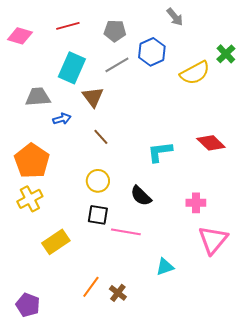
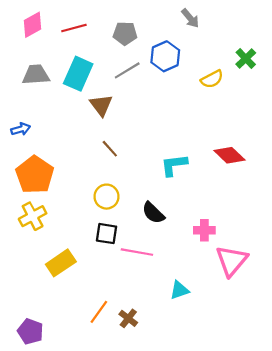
pink diamond: (20, 36) -> (33, 25), moved, turned -45
yellow semicircle: (195, 73) -> (212, 79), size x0.7
gray trapezoid: (38, 97) -> (36, 75), moved
blue arrow: (62, 119) -> (21, 129), moved
pink cross: (196, 203) -> (204, 230), moved

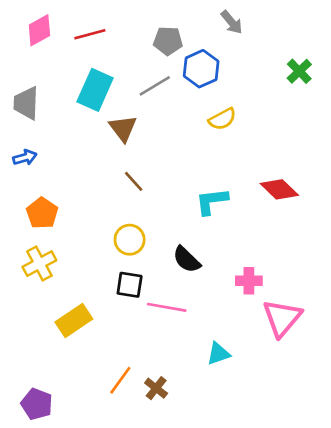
gray pentagon: (125, 33) -> (168, 41), moved
gray trapezoid: (36, 75) -> (26, 103), moved, turned -84
yellow semicircle: (212, 79) -> (222, 119), moved
orange pentagon: (35, 175) -> (42, 213), size x0.7

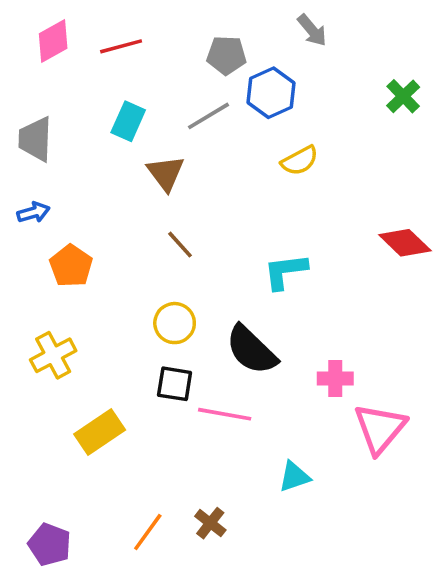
cyan rectangle: (95, 90) -> (128, 121), size x0.7
red diamond: (279, 189) -> (405, 243), moved
orange pentagon: (42, 213) -> (71, 266), moved
black semicircle: (187, 260) -> (251, 350), size x1.4
orange line: (120, 380) -> (148, 532), moved

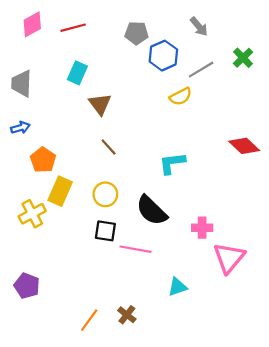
gray arrow: (312, 30) -> (199, 27), moved
gray line: (209, 116) -> (201, 70), moved
yellow rectangle: (100, 432) -> (60, 191), moved, turned -32
purple pentagon: (50, 545) -> (27, 286), moved

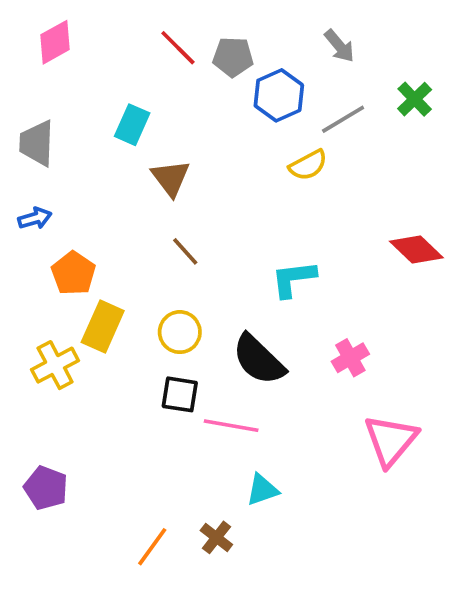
red line: (73, 28) -> (178, 48), moved, turned 60
pink cross: (202, 228) -> (350, 358), moved, turned -30
cyan triangle: (177, 287) -> (262, 490), moved

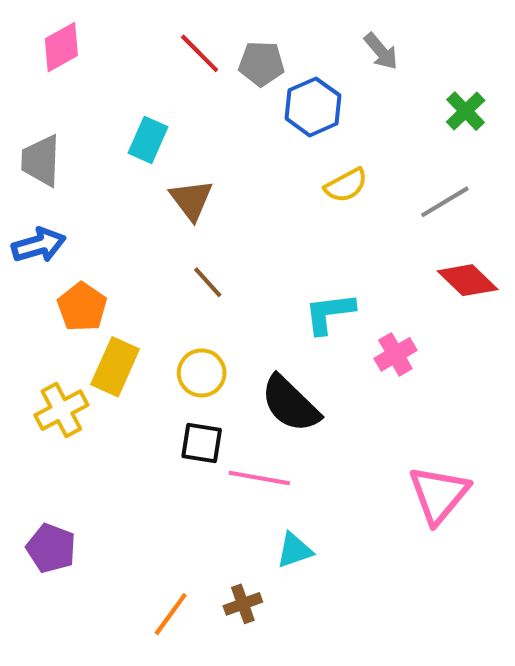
gray line: (343, 119) -> (445, 202), moved
blue arrow: (35, 218) -> (39, 245), size x1.4
pink cross: (350, 358) -> (395, 354), moved
brown cross: (216, 537) -> (243, 604), turned 32

